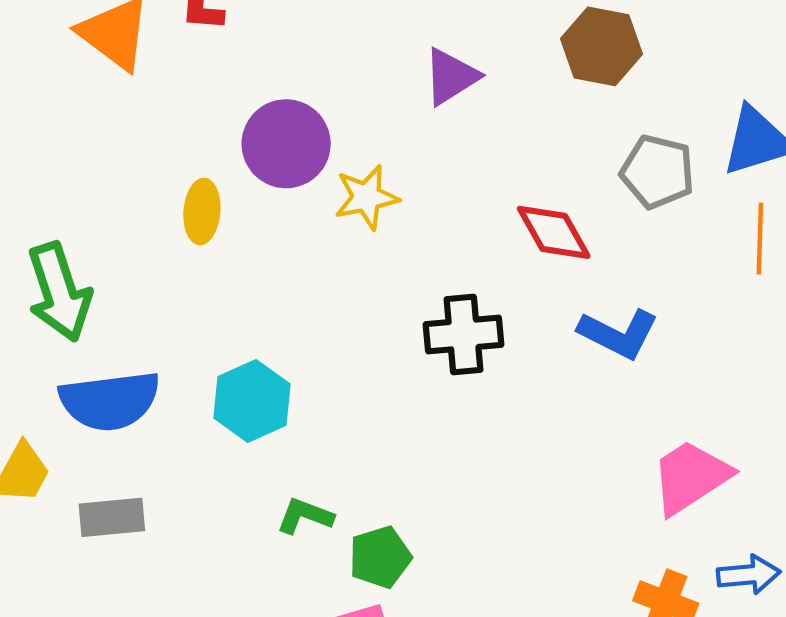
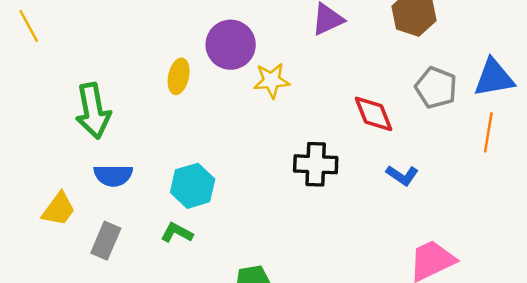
blue L-shape: (618, 334) -> (402, 175), size x0.7
blue semicircle: (110, 401) -> (113, 175), size x0.7
green L-shape: (305, 516) -> (177, 233), moved
gray rectangle: (112, 517) -> (106, 241), turned -69

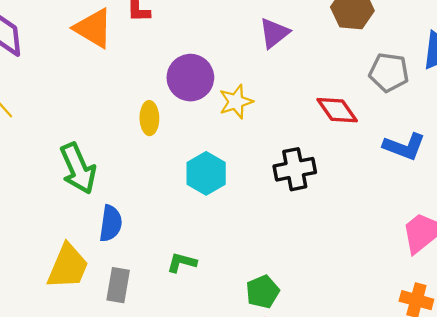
blue semicircle: (113, 175) -> (111, 223), turned -69
blue L-shape: (402, 175) -> (404, 146), moved, size x1.4
cyan hexagon: (193, 186) -> (206, 173), moved
yellow trapezoid: (59, 209) -> (68, 266), size x1.4

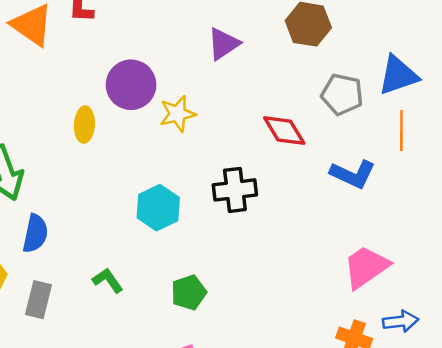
cyan hexagon: (206, 173) -> (158, 208), moved
green L-shape: (182, 262) -> (108, 280), turned 36
green pentagon: (263, 292) -> (189, 293), moved

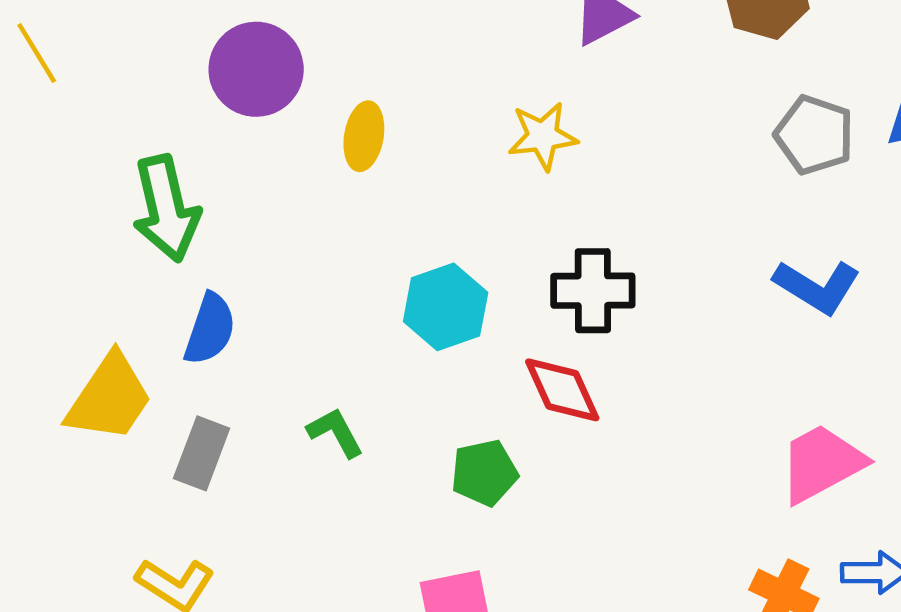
purple circle: (131, 85) -> (256, 69), moved
yellow star: (178, 114) -> (543, 136), moved
yellow ellipse: (84, 125) -> (364, 136), moved
red diamond: (284, 131) -> (562, 390), moved

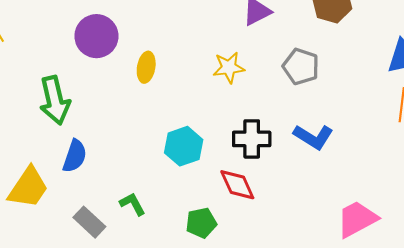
gray pentagon: (814, 135) -> (301, 67), moved
blue L-shape: (817, 287) -> (313, 137), moved
gray rectangle: (202, 453) -> (89, 222), moved, turned -68

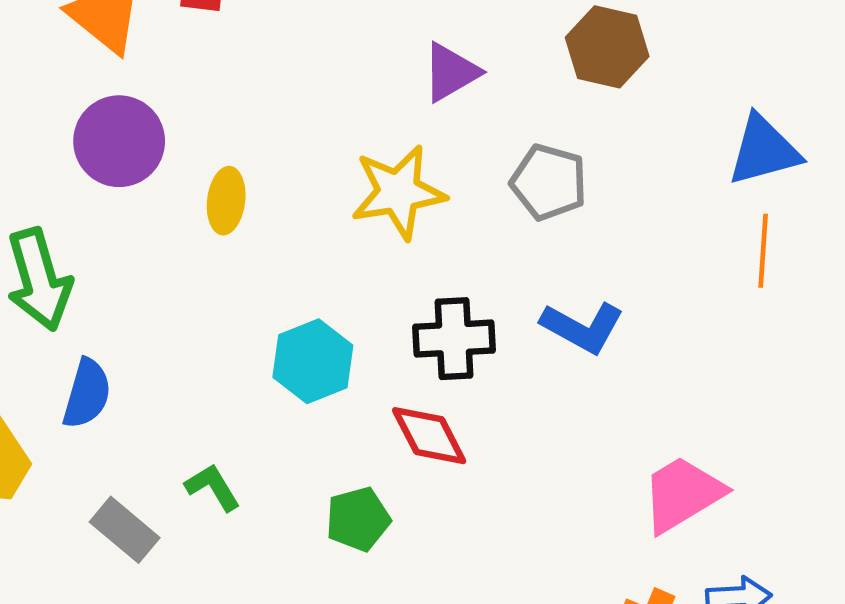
yellow star: (229, 67) -> (398, 192), size x1.4

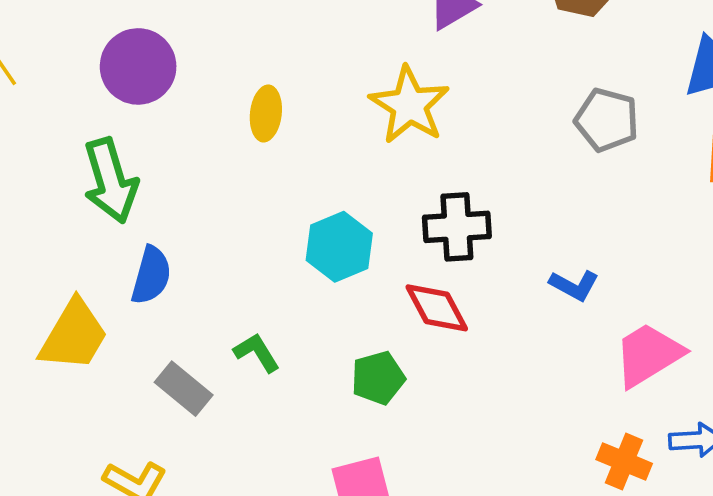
purple circle: (119, 141) -> (138, 66), moved
gray pentagon: (549, 182) -> (607, 120), moved
yellow star: (398, 192) -> (409, 105), turned -30
blue L-shape: (582, 327) -> (574, 285), moved, size x0.7

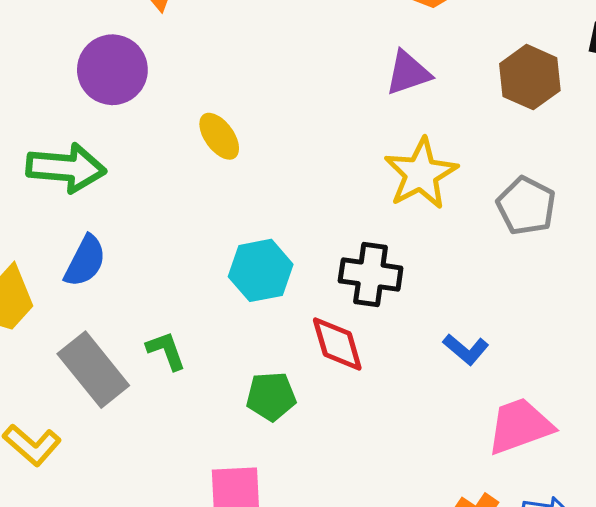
yellow star: (409, 105) -> (421, 174), moved
yellow ellipse: (266, 113) -> (219, 136), turned -54
green arrow: (110, 181) -> (66, 168), turned -80
gray rectangle: (184, 389) -> (93, 370), size x1.4

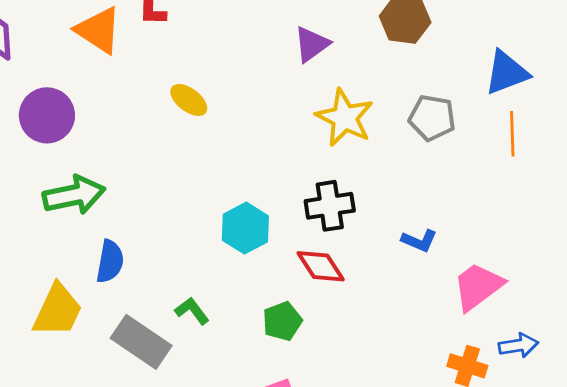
purple circle: (112, 70) -> (47, 115), moved
yellow ellipse: (219, 136) -> (189, 100), moved

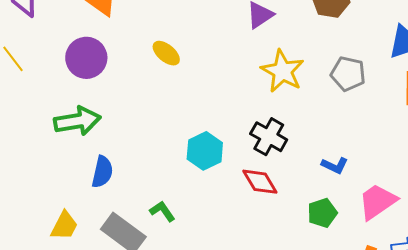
purple circle: (47, 115) -> (86, 58), moved
black cross: (330, 206) -> (269, 137), turned 36
yellow trapezoid: (57, 310) -> (64, 226), moved, size x0.7
green pentagon: (282, 321) -> (322, 213), moved

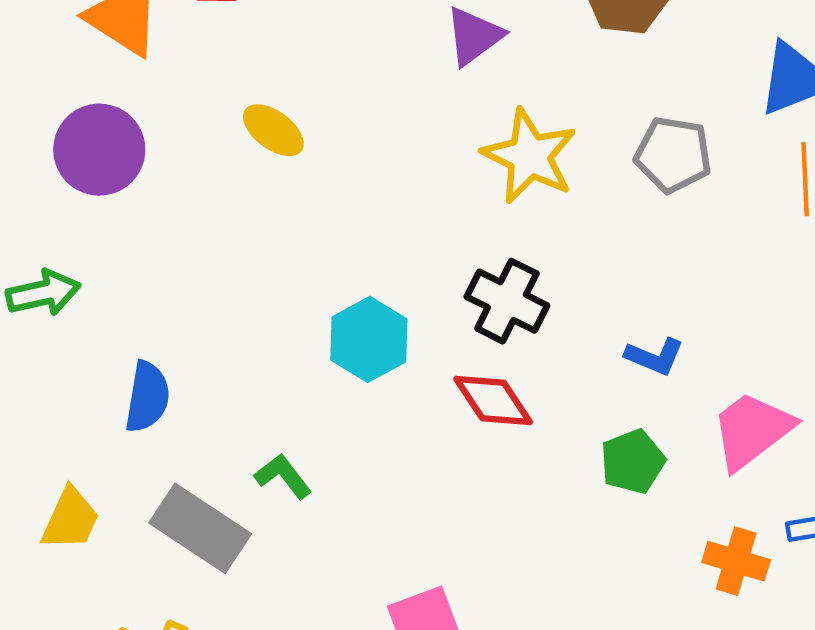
green arrow: (77, 121) -> (43, 293), moved, size x0.7

